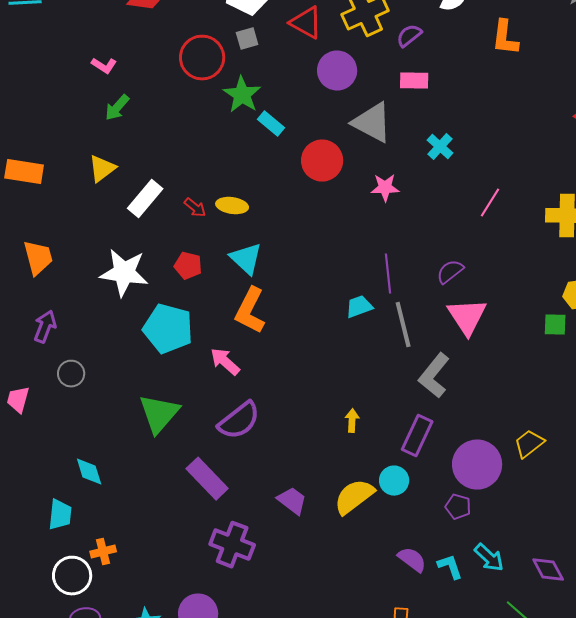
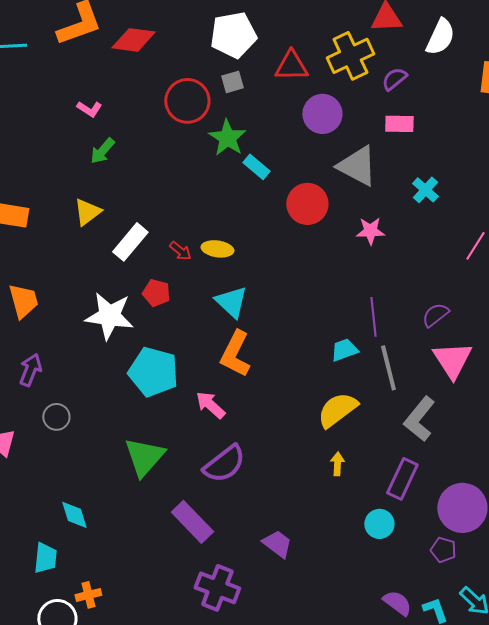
red triangle: (306, 23) -> (291, 66), turned -30
red pentagon: (188, 266) -> (156, 293), moved
yellow semicircle: (354, 497) -> (337, 410), moved

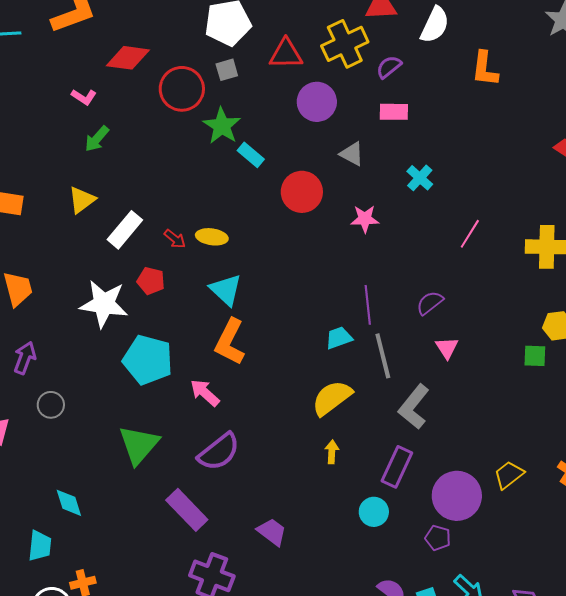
red diamond: (133, 40) -> (128, 58), moved
gray triangle: (357, 166) -> (352, 154), size x0.6
pink triangle: (452, 360) -> (447, 348), size x0.6

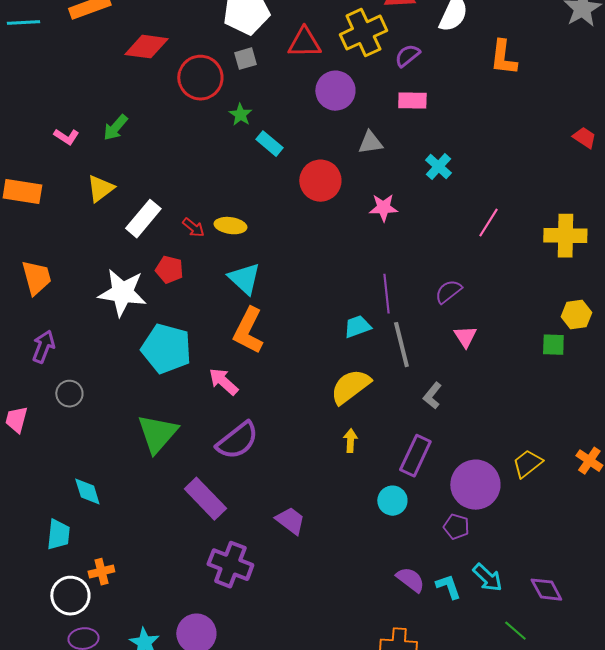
pink L-shape: (84, 97) -> (66, 137), moved
green star: (222, 126) -> (240, 115), size x0.6
gray triangle: (352, 154) -> (370, 143), turned -36
gray L-shape: (414, 407) -> (432, 396), size x0.6

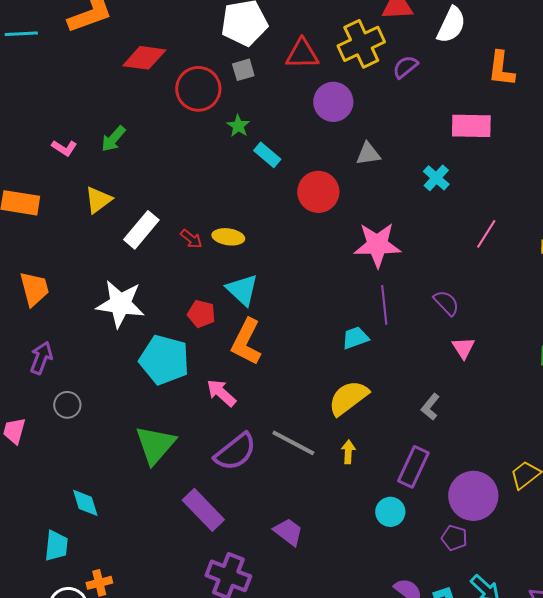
pink rectangle: (412, 101) -> (471, 126), moved, size x1.4
pink star: (383, 208) -> (377, 245), moved, size x1.6
red pentagon: (169, 270) -> (201, 314), moved
purple semicircle: (448, 292) -> (446, 303), turned 84
gray line: (401, 345) -> (293, 443), moved, turned -48

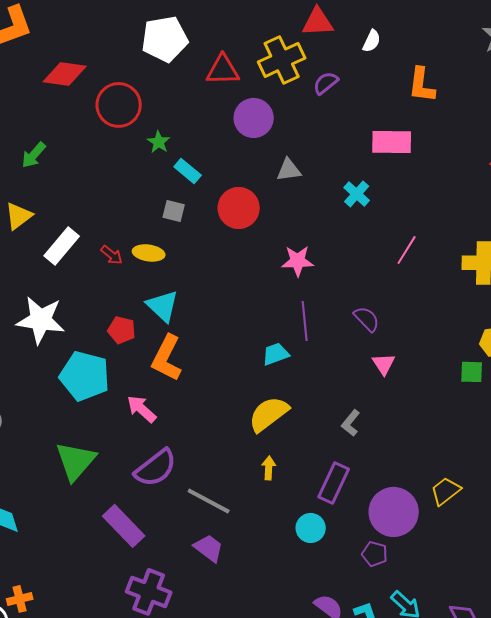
white semicircle: (451, 25) -> (372, 41), size x0.6
gray square: (243, 70) -> (174, 211), moved, turned 30
pink star: (377, 245) -> (298, 261), size x0.7
gray line: (293, 443) -> (209, 501), moved

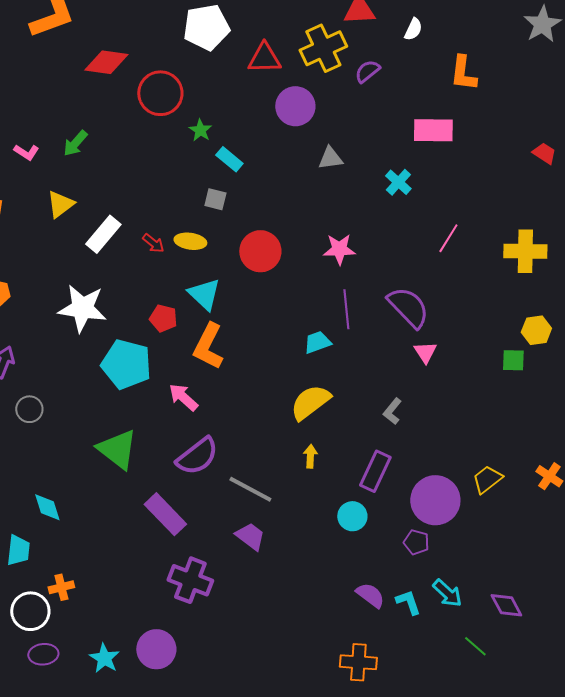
red circle: (239, 208) -> (260, 251), moved
purple semicircle: (367, 319) -> (408, 307), size x1.6
green triangle: (76, 461) -> (117, 449), turned -33

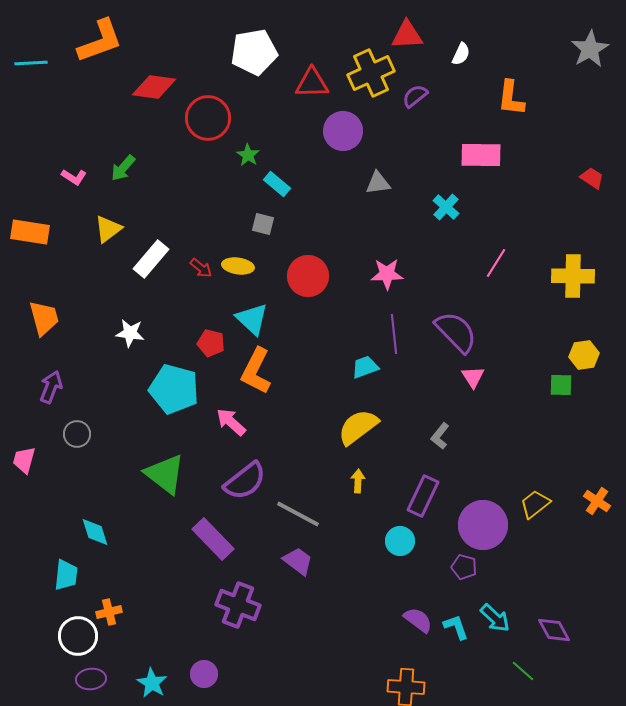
white star: (82, 308) -> (130, 333), size x0.6
purple circle: (156, 649) -> (204, 674), size x0.7

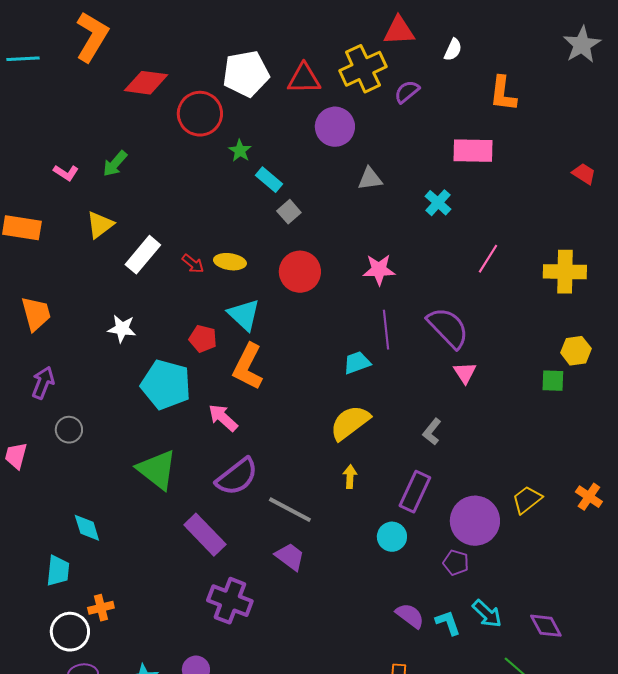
orange L-shape: (100, 41) -> (92, 37), turned -39
white pentagon: (254, 52) -> (246, 74), moved
gray square: (263, 224) -> (289, 212), moved, turned 35

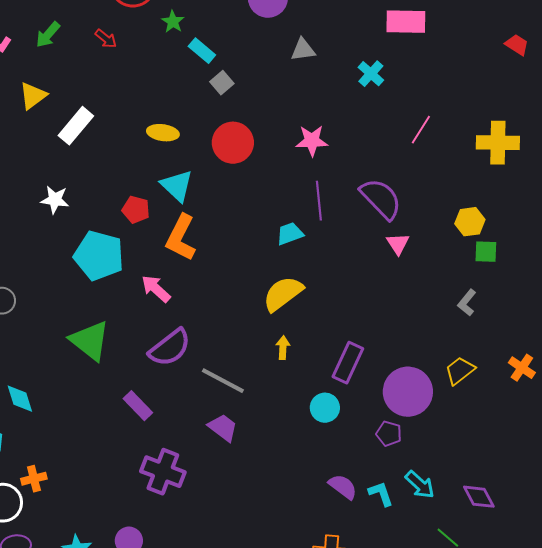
red arrow: (193, 264) -> (106, 39), moved
yellow hexagon: (576, 351) -> (470, 222), moved
gray L-shape: (432, 432) -> (467, 303), moved
purple rectangle: (205, 535) -> (138, 406), size x0.7

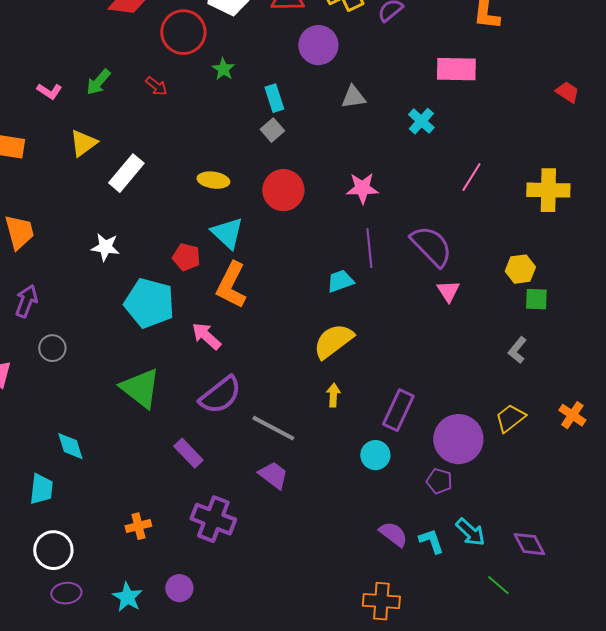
cyan rectangle: (202, 51) -> (274, 98), moved, turned 32
orange cross: (34, 479) -> (138, 526), moved

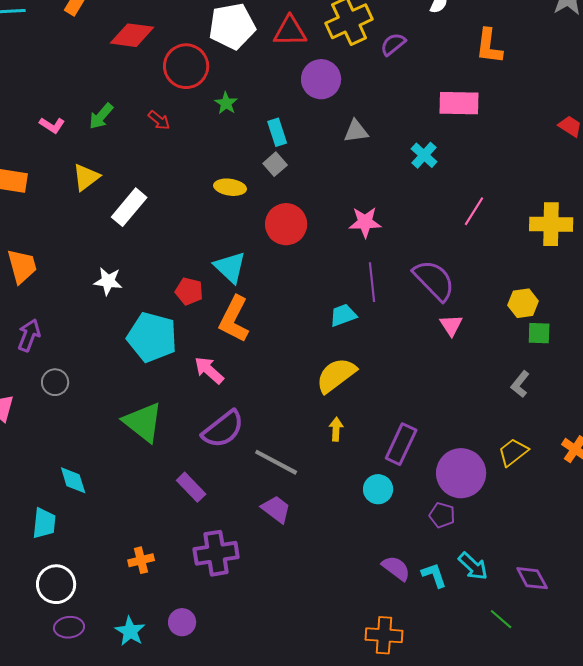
yellow ellipse: (213, 180) -> (230, 187), moved
purple cross: (213, 519) -> (216, 553), turned -30

